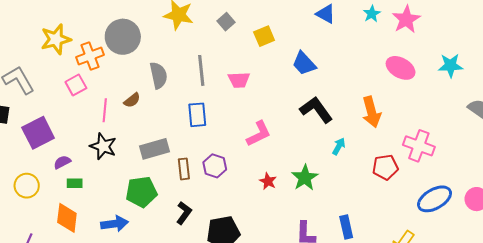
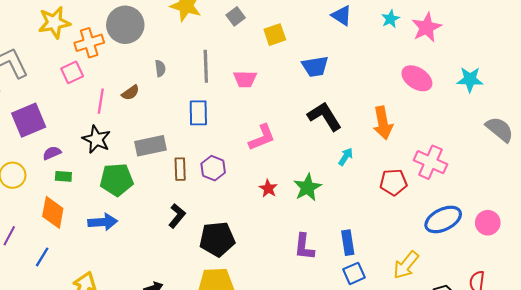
blue trapezoid: (304, 63) -> (315, 66), turned -60
gray semicircle: (158, 75) -> (160, 68), size x0.6
green pentagon: (141, 192) -> (117, 180), moved

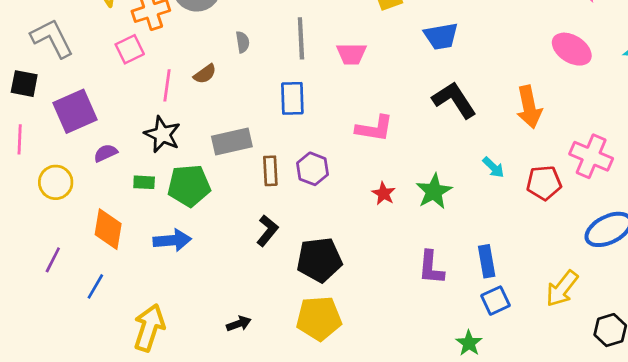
pink L-shape: (262, 137) -> (374, 128), turned 32
cyan arrow: (346, 157) -> (493, 167), moved, turned 102
green rectangle: (63, 176) -> (144, 182), moved

